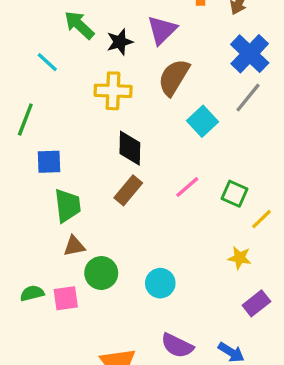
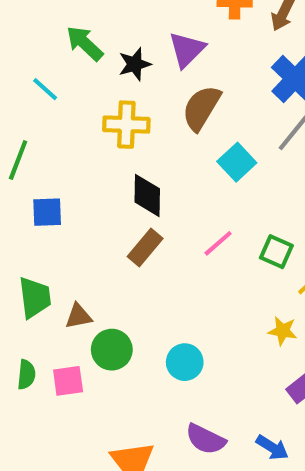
green trapezoid: (67, 206) -> (35, 298), moved
green semicircle: (32, 293) -> (26, 375), turned 110

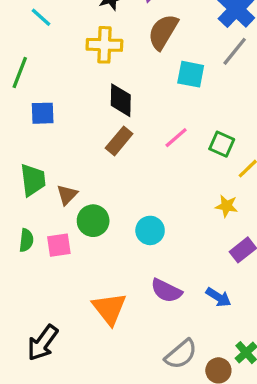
cyan square: (237, 162) -> (191, 74), turned -36
brown triangle: (78, 316) -> (67, 195), turned -35

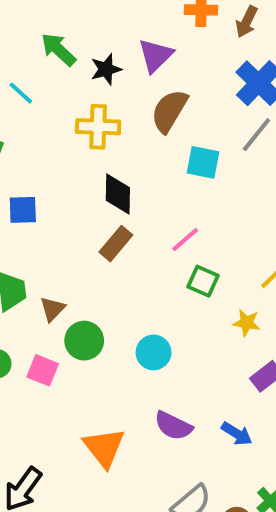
green square: (222, 144) -> (203, 281), moved
pink square: (59, 245) -> (43, 370), turned 30

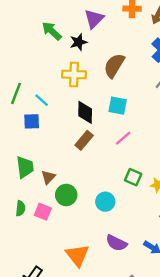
purple triangle: (155, 55) -> (94, 19), moved
cyan line: (21, 93) -> (42, 100), moved
cyan square: (203, 162) -> (118, 106), moved
green square: (203, 281) -> (133, 177), moved

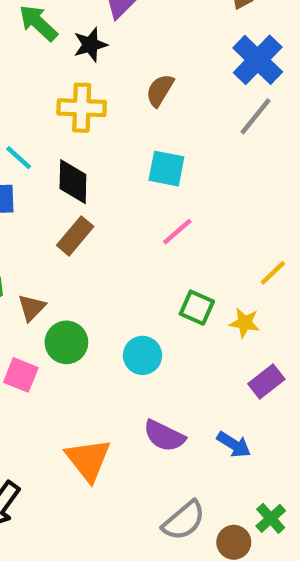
brown semicircle: (114, 66) -> (160, 90), size x0.7
black diamond: (85, 112) -> (73, 182), moved
brown rectangle: (84, 140) -> (75, 236), moved

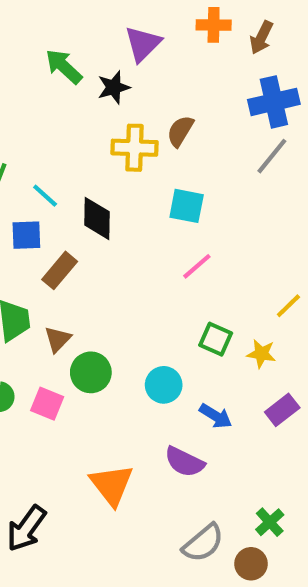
blue cross: (258, 60) -> (274, 102), turned 33
yellow cross: (82, 108) -> (135, 148), moved
brown rectangle: (75, 236) -> (60, 270), moved
blue arrow: (234, 444) -> (216, 416), moved
green cross: (271, 518) -> (270, 522), moved

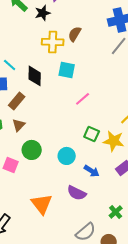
cyan square: (187, 206) -> (67, 70), moved
brown triangle: (58, 339) -> (19, 125), moved
yellow star: (261, 354) -> (114, 141), size x1.5
green cross: (270, 522) -> (116, 212), moved

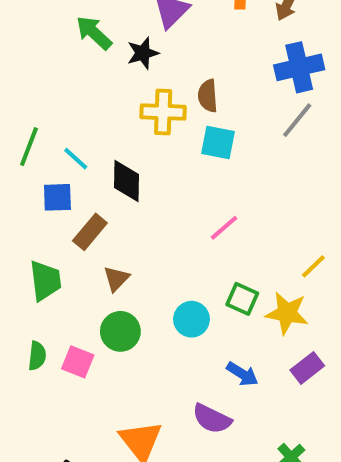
brown semicircle: (75, 34) -> (208, 96), turned -35
cyan square: (67, 70) -> (218, 142), moved
brown triangle: (19, 125) -> (116, 279), moved
cyan circle: (67, 156) -> (192, 319), moved

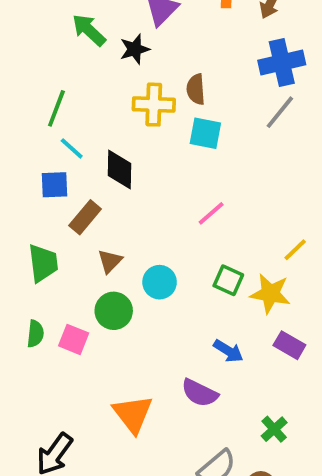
green line: (29, 147) -> (56, 108), moved
cyan circle: (192, 319) -> (160, 282), moved
purple rectangle: (307, 368) -> (289, 345), turned 68

